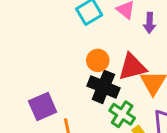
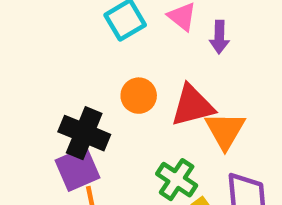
black cross: (103, 87) -> (84, 133), moved
purple square: (43, 106) -> (77, 169), moved

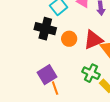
black cross: (84, 133) -> (45, 29), moved

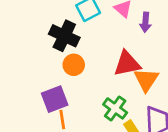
orange circle: (69, 39) -> (74, 65), moved

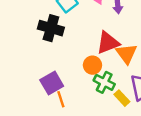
orange circle: (74, 65) -> (92, 65), moved

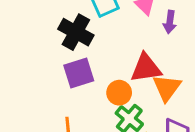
purple square: (52, 83) -> (79, 73), moved

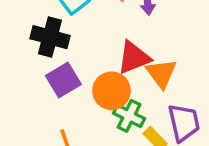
orange circle: (119, 93) -> (112, 91), size x1.4

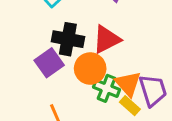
black cross: (50, 37) -> (68, 39), moved
orange triangle: (161, 73) -> (128, 84), moved

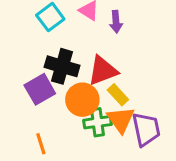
green cross: (106, 88) -> (97, 122), turned -35
yellow rectangle: (130, 106) -> (118, 95), moved

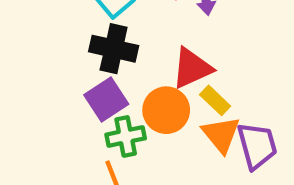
black cross: (62, 66) -> (114, 49), moved
green cross: (97, 122) -> (126, 136), moved

